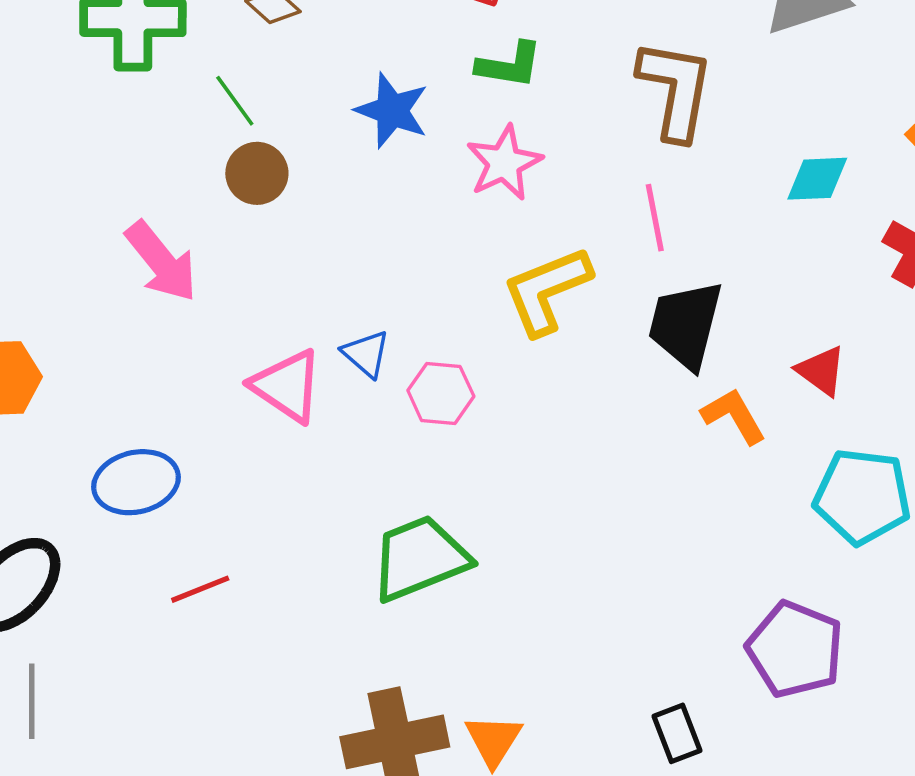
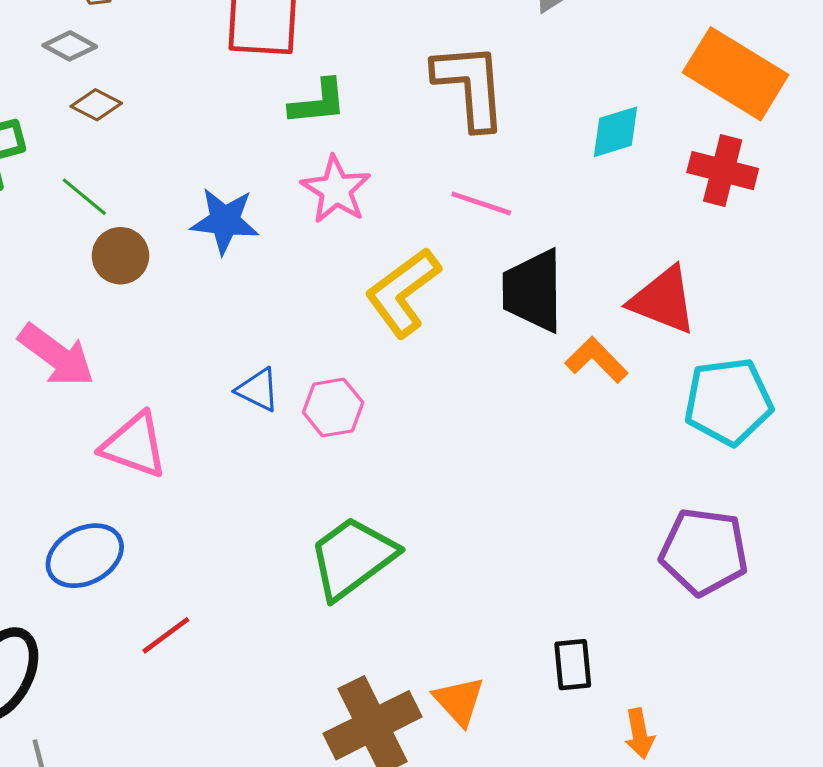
blue star: (392, 110) -> (225, 221), moved
pink line: (655, 218) -> (481, 203), turned -46
red triangle: (821, 371) -> (663, 300), size x1.5
pink triangle: (287, 386) -> (134, 445), moved
black rectangle: (677, 733) -> (573, 665), moved, turned 30

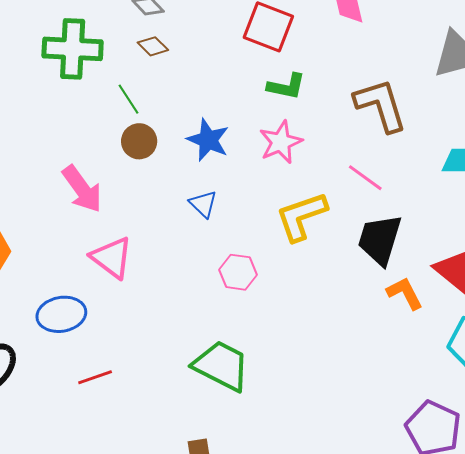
brown L-shape: (470, 86) -> (381, 105), turned -30
blue triangle: (258, 390) -> (203, 204), moved
green trapezoid: (352, 558) -> (221, 366), turned 46

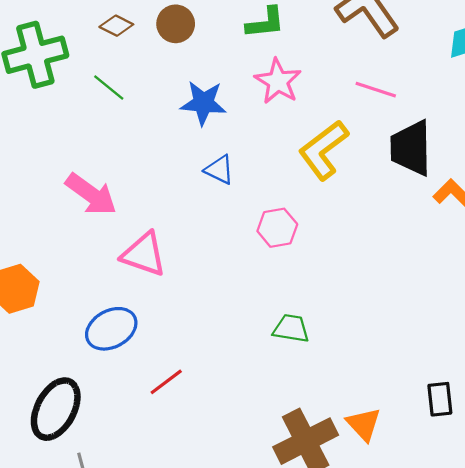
brown circle: (139, 141) -> (176, 24), moved
green trapezoid: (221, 366) -> (291, 328), size x0.6

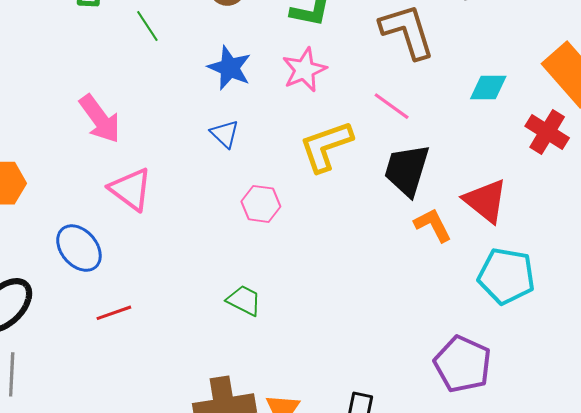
blue ellipse: (111, 329) -> (79, 248), turned 60

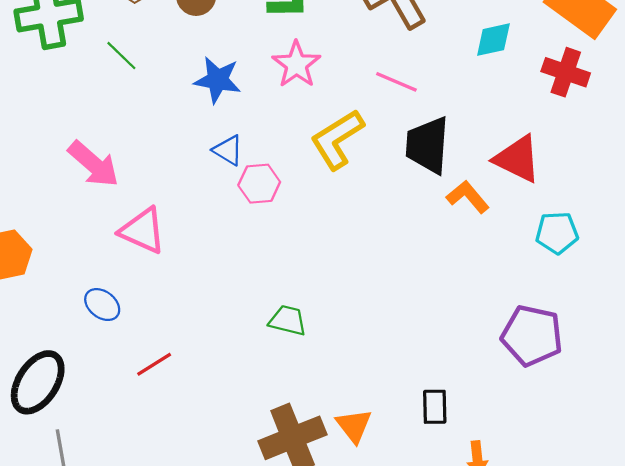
pink hexagon: (261, 204) -> (259, 184), moved
blue ellipse: (79, 248) -> (102, 305), size x0.7
cyan pentagon: (506, 276) -> (557, 233), size x0.7

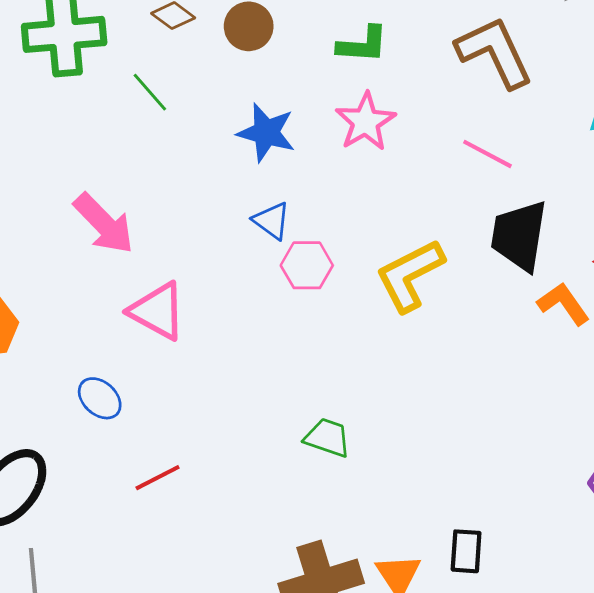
yellow L-shape: (337, 139) -> (410, 275), moved
black rectangle: (435, 407) -> (466, 551), moved

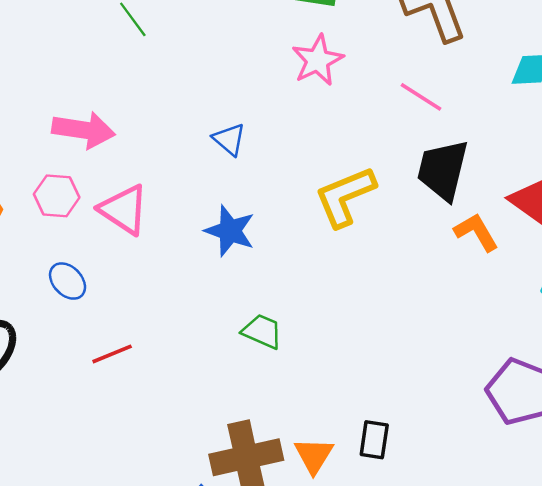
blue star: (266, 133) -> (230, 231), moved
pink arrow: (104, 224) -> (84, 130), turned -42
pink hexagon: (307, 265) -> (57, 196), moved

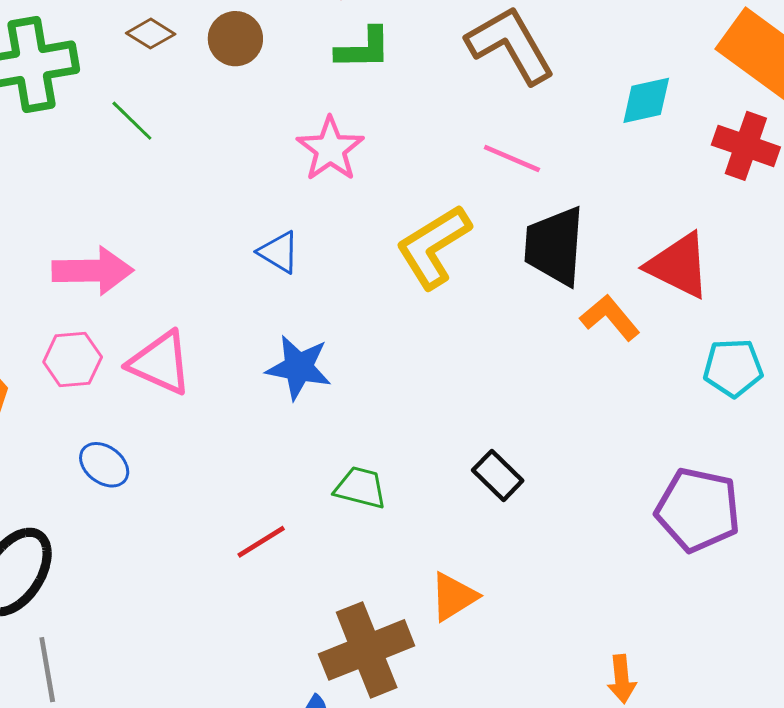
pink star: (318, 60) -> (330, 149), moved
yellow L-shape: (345, 196) -> (433, 246), moved
red line: (112, 354) -> (261, 542), moved
black rectangle: (374, 440) -> (498, 475), moved, turned -45
orange triangle: (314, 455) -> (454, 597), moved, turned 36

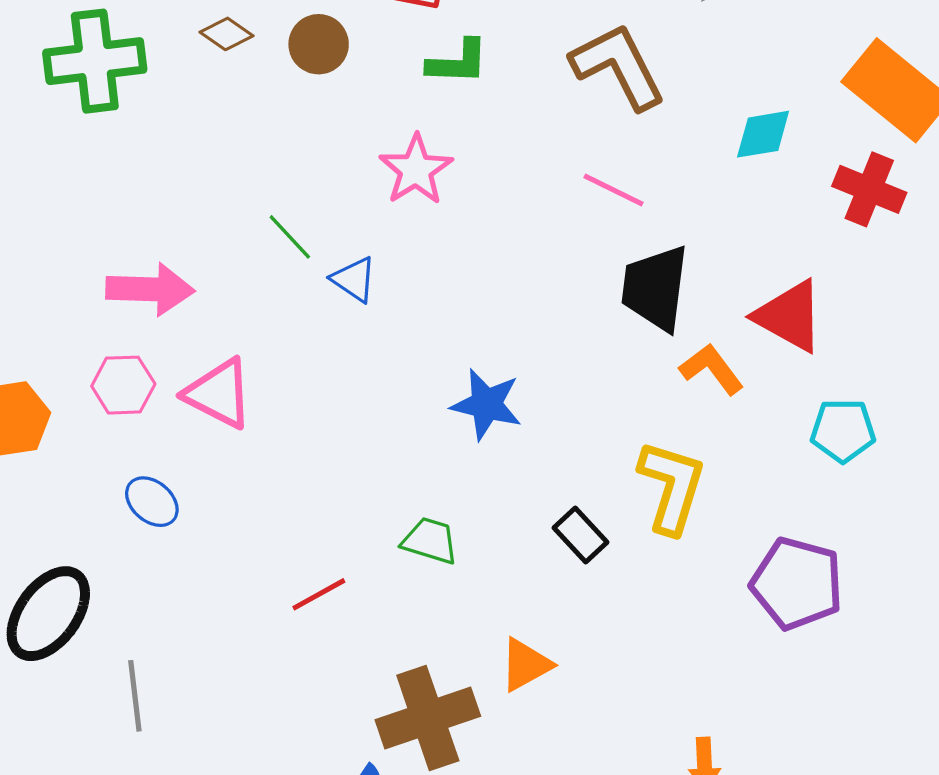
green line: (132, 121) -> (290, 237), moved
yellow L-shape: (433, 246) -> (672, 487), moved, turned 136
blue star: (299, 367) -> (486, 404), moved
gray line: (47, 670) -> (135, 696), moved

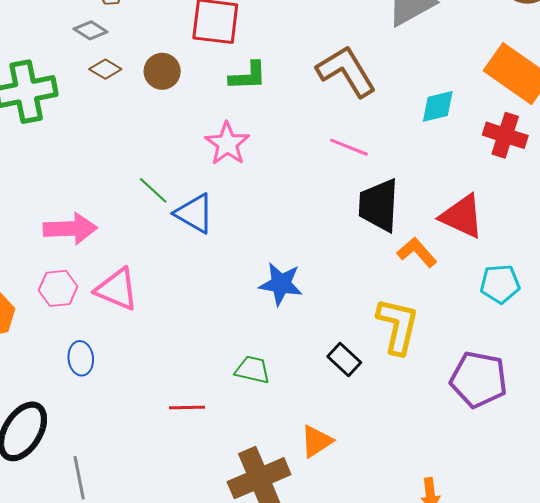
blue triangle: (354, 279) -> (194, 213), size x1.4
blue ellipse: (152, 502) -> (81, 358), turned 48
red line: (319, 594) -> (187, 407), turned 32

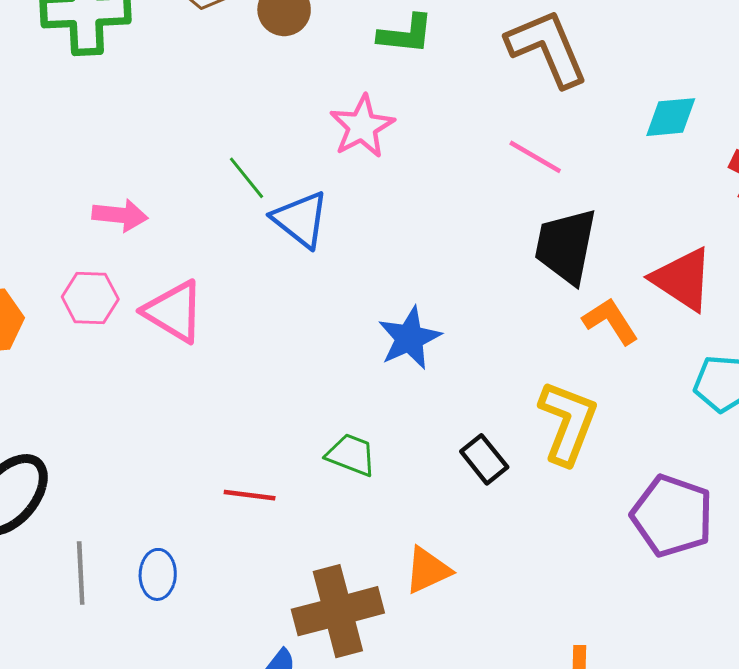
pink arrow: (70, 229) -> (120, 215), size x0.7
blue star: (281, 284) -> (409, 338), turned 30
blue ellipse: (81, 358) -> (158, 574), moved

